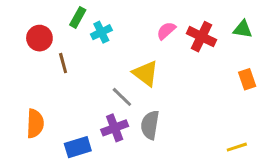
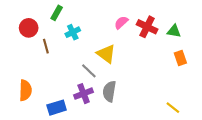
green triangle: (243, 29) -> (174, 31), moved
cyan cross: (101, 32) -> (73, 32), moved
yellow line: (237, 147) -> (173, 108), turned 56

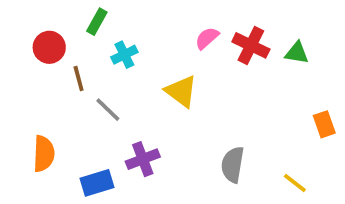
orange rectangle: (180, 58) -> (324, 124), moved
gray line: (89, 71) -> (108, 110), moved
gray semicircle: (109, 91) -> (233, 165), moved

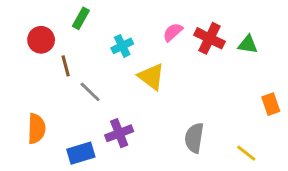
cyan cross: (124, 55) -> (122, 46), moved

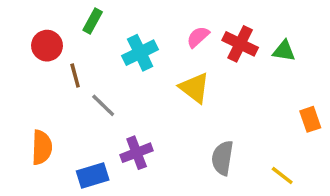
cyan cross: (122, 46) -> (140, 53), size x1.4
yellow triangle: (151, 77) -> (194, 88), moved

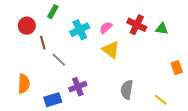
pink semicircle: (198, 37) -> (106, 28), moved

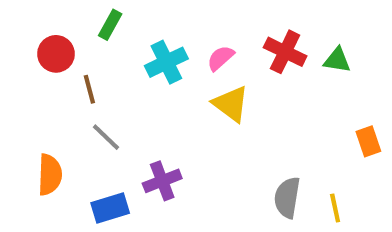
gray line: (59, 60) -> (106, 137), moved
gray semicircle: (127, 90) -> (287, 198), moved
yellow line: (161, 100) -> (335, 208), turned 40

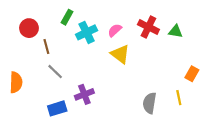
green rectangle: (110, 25) -> (67, 17), moved
orange rectangle: (368, 141) -> (192, 74), turned 48
orange semicircle: (50, 175) -> (16, 82), moved
yellow line: (335, 208) -> (179, 98), moved

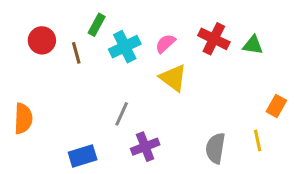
brown line: (46, 47) -> (76, 53), moved
gray line: (55, 72) -> (122, 114), moved, turned 70
purple cross: (84, 94) -> (145, 147), moved

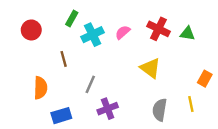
brown line: (76, 53) -> (64, 59), moved
yellow triangle: (173, 78) -> (150, 68), moved
orange semicircle: (23, 119) -> (40, 88), moved

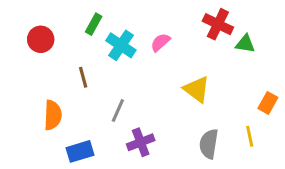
red cross: (158, 29) -> (218, 24), moved
cyan cross: (93, 35) -> (121, 45), turned -30

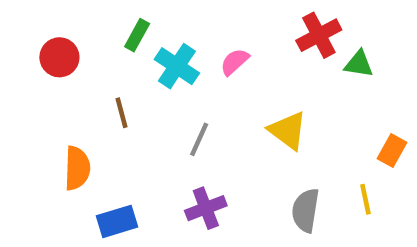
red cross: (218, 24) -> (319, 35), turned 36
gray line: (118, 110) -> (199, 139), moved

